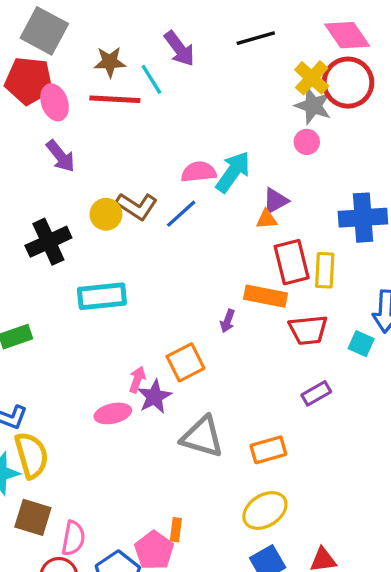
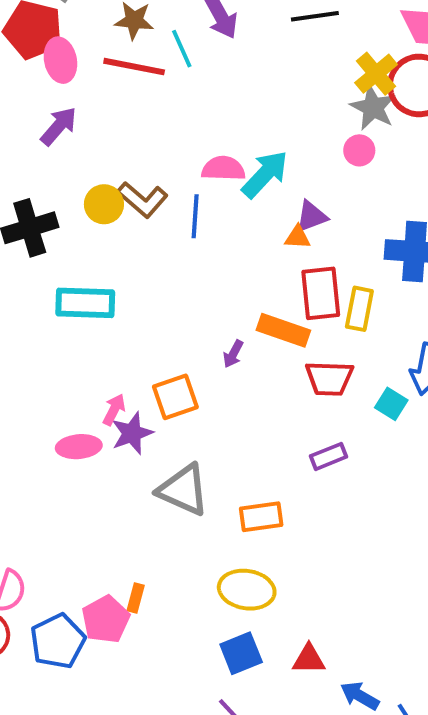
purple arrow: (60, 156) -> (59, 126), turned -108
blue line: (181, 214) -> (195, 216), turned -52
yellow ellipse: (265, 510) -> (247, 590), turned 33

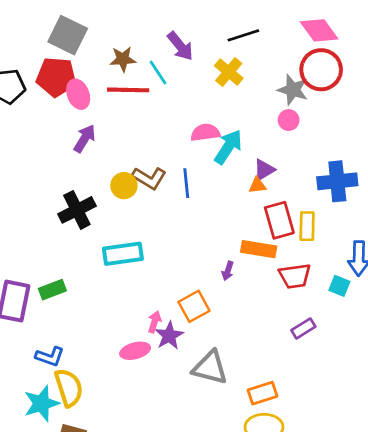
yellow cross: (376, 74) -> (229, 72), moved
pink semicircle: (223, 169) -> (205, 132), moved
orange rectangle: (261, 517) -> (263, 393), moved

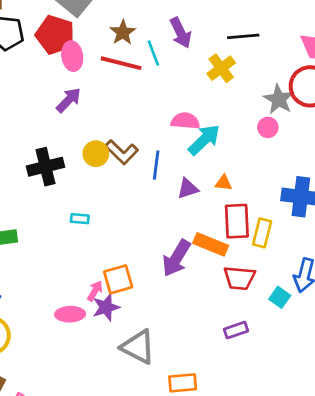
brown star: (123, 59) -> (123, 32), turned 30
purple triangle: (264, 170) -> (188, 189), moved
cyan rectangle: (123, 254) -> (80, 219), size x0.5
purple arrow: (228, 271) -> (176, 258), size x2.0
orange square: (194, 306) -> (118, 279), moved

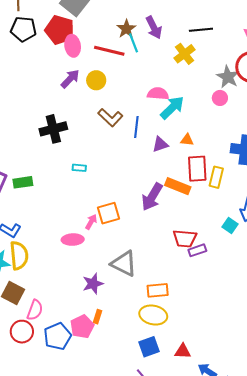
brown star: (123, 32) -> (126, 29), moved
yellow circle: (96, 154) -> (96, 80), moved
red trapezoid: (239, 278) -> (185, 239), moved
purple star: (106, 307) -> (93, 284), moved

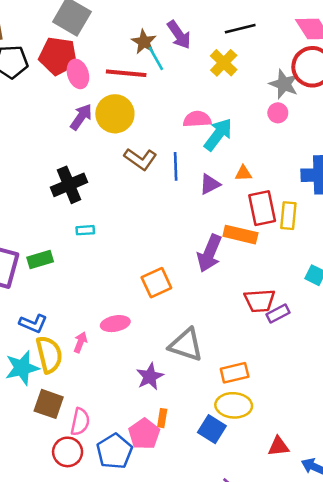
yellow circle: (96, 80) -> (115, 114), size x1.5
cyan rectangle: (79, 168) -> (85, 230), moved
pink arrow: (91, 222) -> (80, 342), moved
blue square: (149, 347) -> (212, 429), moved, turned -30

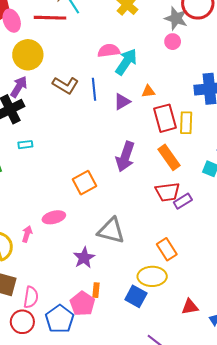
yellow circle: (115, 114) -> (28, 55), moved
purple arrow: (81, 117) -> (19, 87), moved
orange rectangle: (240, 235) -> (169, 157), moved, turned 45
orange rectangle: (235, 373) -> (167, 249), moved, turned 75

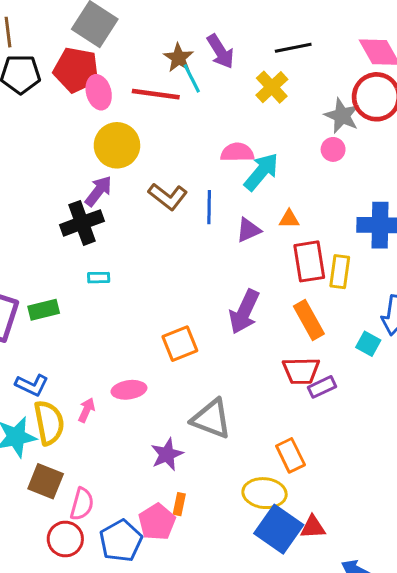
blue square: (136, 296) -> (279, 529), moved, size x1.4
red triangle: (190, 307) -> (313, 527), moved

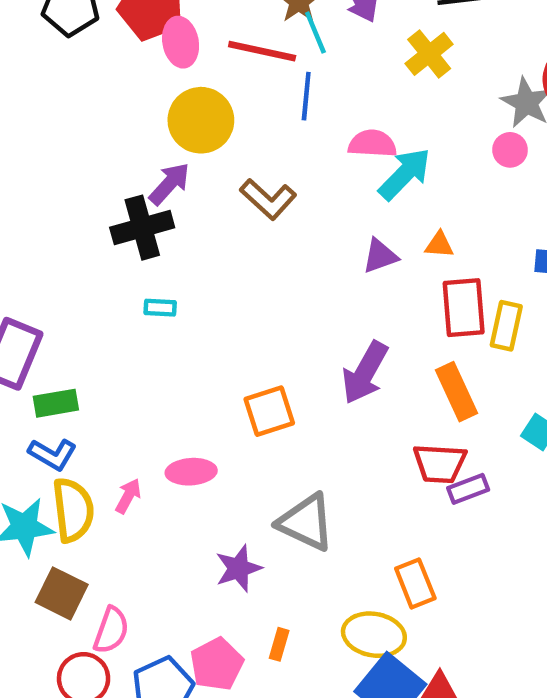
blue line: (209, 207) -> (306, 96), moved
green rectangle: (44, 310) -> (56, 403), moved
orange rectangle: (179, 504) -> (279, 644), moved

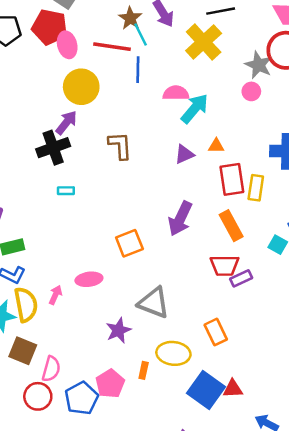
yellow cross: (429, 54) -> (204, 42), size x1.4
brown L-shape: (268, 199) -> (120, 146), moved, turned -132
yellow ellipse: (374, 635) -> (173, 353), moved

